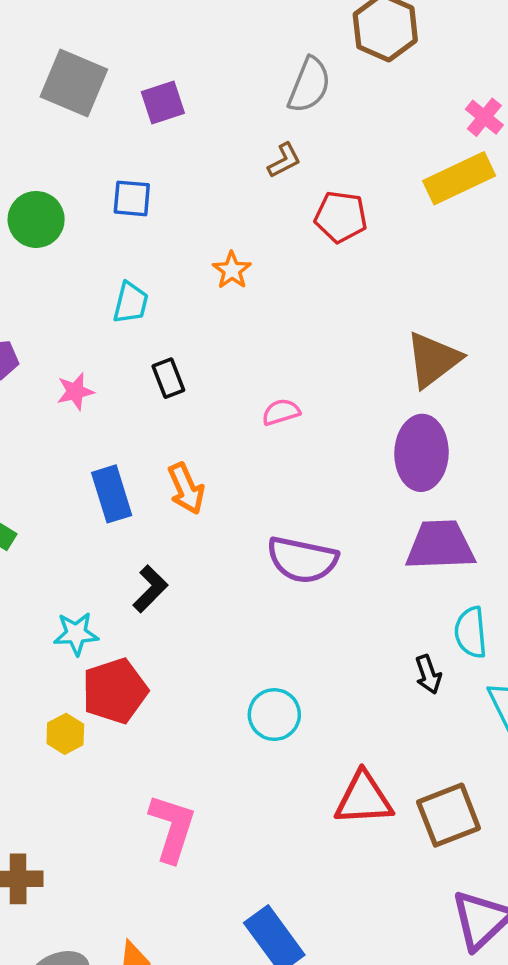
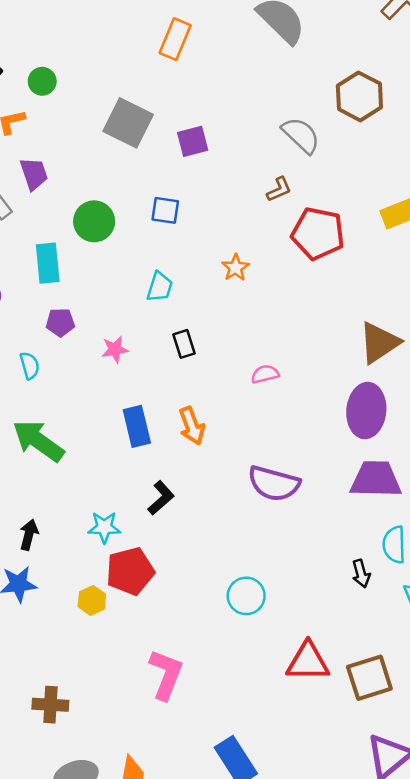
gray semicircle: (309, 85) -> (301, 135), turned -72
red pentagon: (341, 217) -> (318, 233), size x1.4

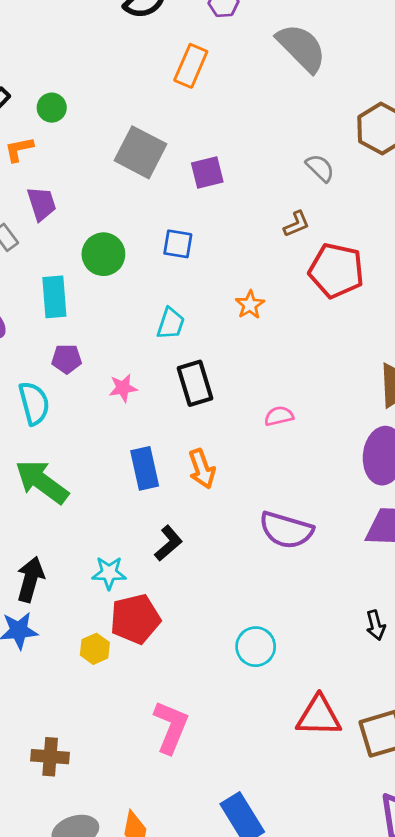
gray semicircle: (301, 135) -> (320, 168), size x0.7
black rectangle: (184, 344) -> (195, 383), size x1.5
cyan semicircle: (30, 366) -> (34, 403), size x1.5
black arrow: (29, 535) -> (30, 579), size x1.4

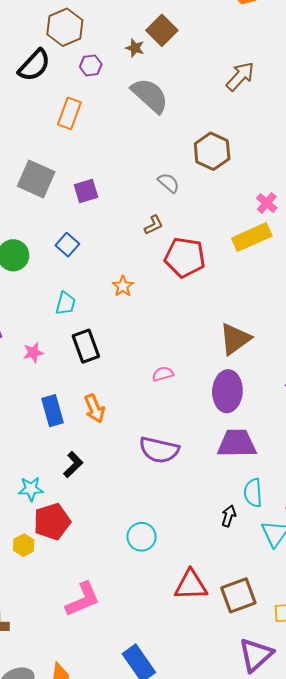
blue square: (178, 244) -> (67, 245), turned 35
pink semicircle: (279, 416) -> (163, 374), moved
black arrow: (376, 625) -> (229, 516), turned -145
pink L-shape: (171, 727) -> (83, 599), turned 48

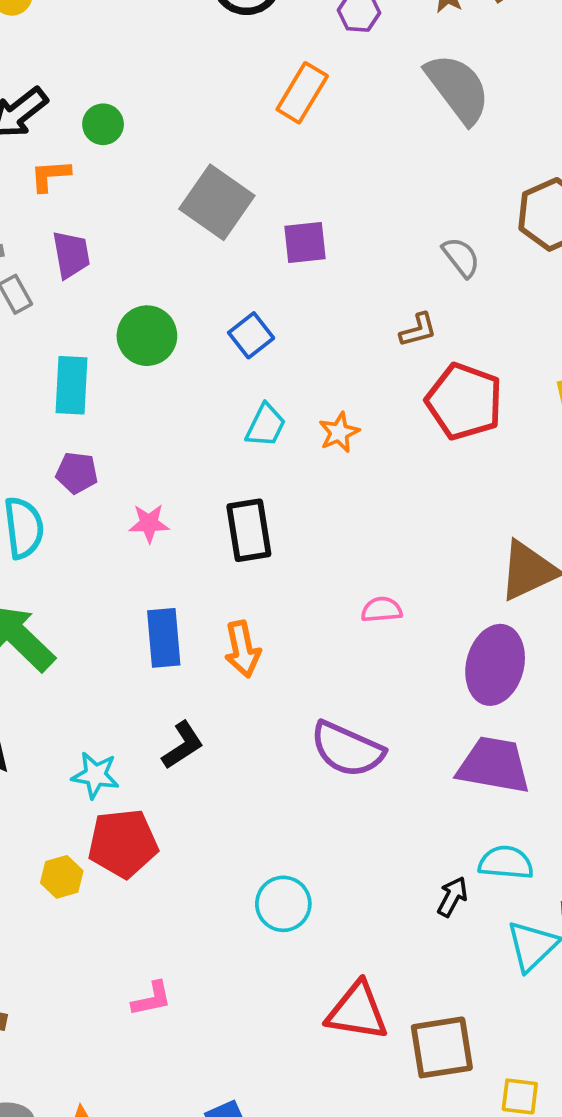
cyan trapezoid: (65, 303) -> (266, 425), moved
cyan semicircle: (253, 493) -> (506, 863), turned 88
pink L-shape: (83, 599) -> (152, 999), size x0.6

